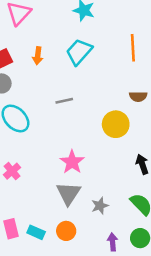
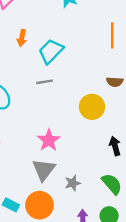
cyan trapezoid: (79, 52) -> (51, 51), moved
orange circle: (66, 231) -> (39, 205), size x1.5

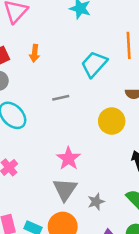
cyan trapezoid: (51, 51) -> (94, 64), moved

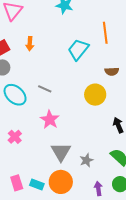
gray line: (61, 98) -> (45, 89), moved, turned 40
pink star: (69, 158) -> (50, 120), moved

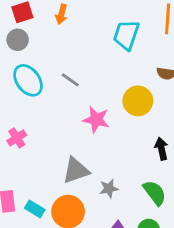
cyan trapezoid: (78, 50) -> (126, 35), turned -30
pink star: (50, 120) -> (96, 120), moved, turned -30
gray triangle: (61, 152) -> (76, 170), turned 30

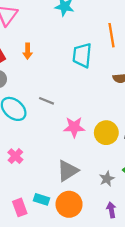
yellow circle: (138, 101) -> (106, 133), moved
gray star: (109, 189) -> (107, 179), moved
cyan rectangle: (35, 209) -> (41, 199), moved

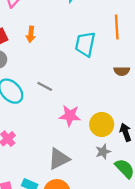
gray star: (107, 179) -> (103, 152), moved

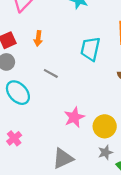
gray line: (45, 86) -> (51, 73), moved
pink star: (70, 116) -> (74, 117), turned -30

